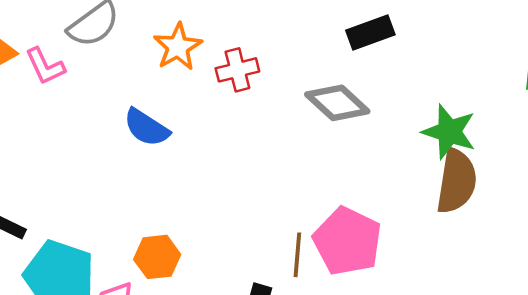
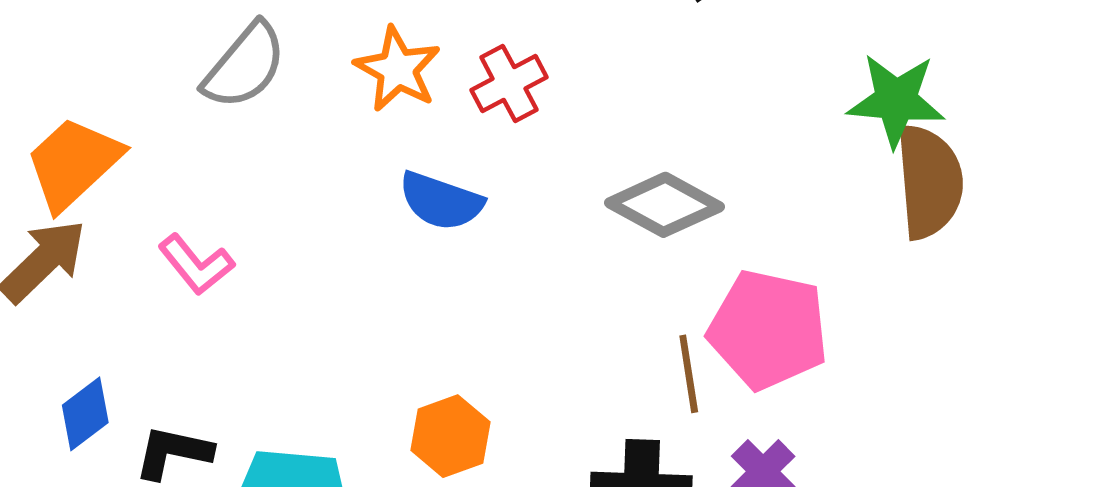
pink L-shape: (45, 66) -> (196, 264), moved
gray diamond: (337, 103) -> (664, 205), moved
blue semicircle: (146, 128) -> (441, 201), moved

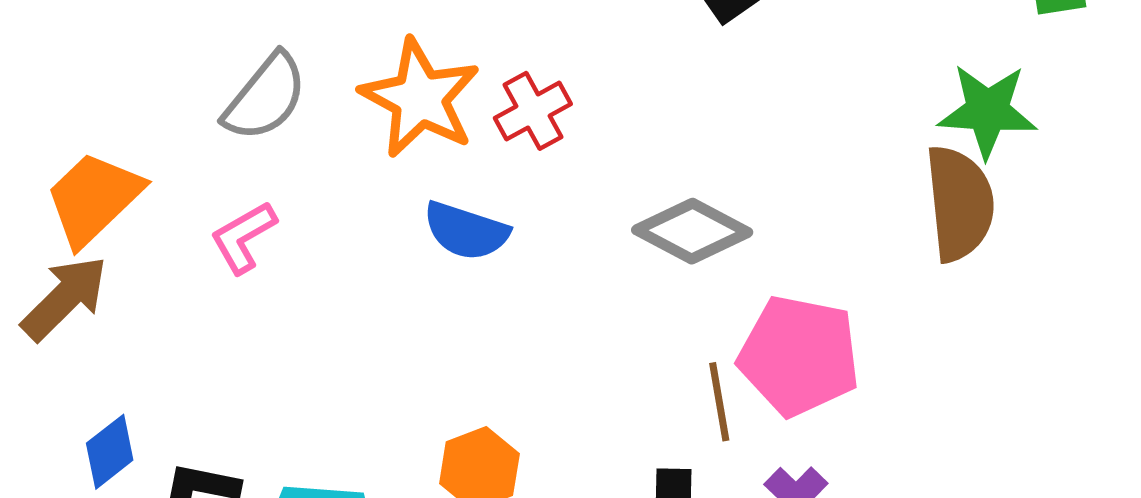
orange star: (398, 69) -> (420, 98), size x1.4
green star: (896, 100) -> (987, 111), moved
pink L-shape: (196, 264) -> (243, 237), moved, turned 100

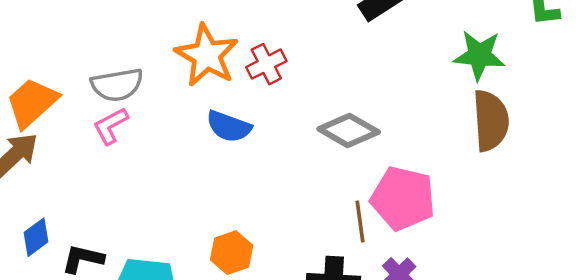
gray semicircle: (265, 97) -> (117, 85), moved, turned 39
green star: (987, 111) -> (479, 55), moved

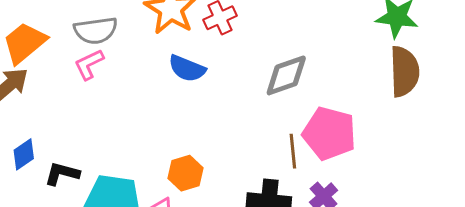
gray diamond: (349, 131) -> (286, 75), turned -51

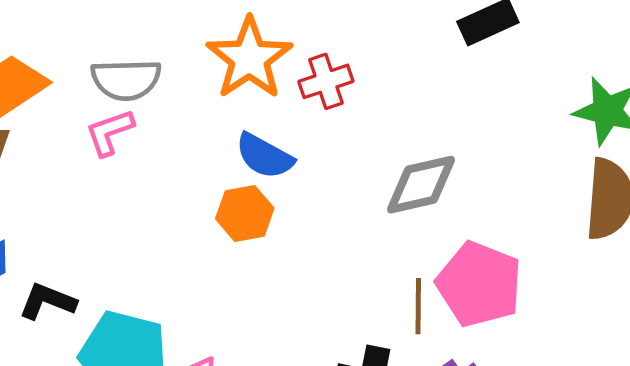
orange hexagon: (186, 173) -> (245, 213), moved

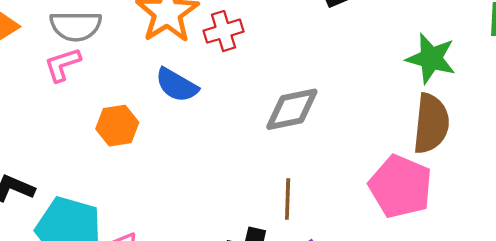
orange hexagon: (245, 213) -> (117, 126), moved
pink pentagon: (479, 284) -> (400, 186), moved

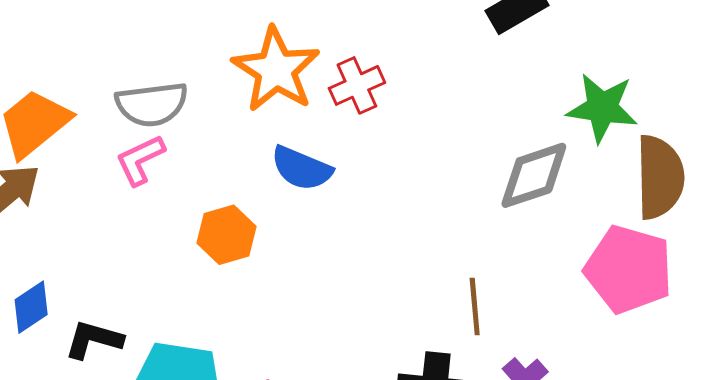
green star: (431, 58) -> (602, 108), moved
gray diamond: (292, 109) -> (534, 175), moved

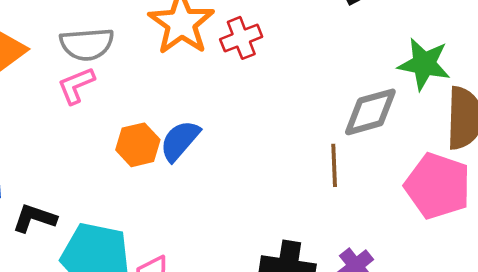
blue semicircle: (302, 168) -> (180, 141), moved, turned 105
brown line: (475, 306) -> (334, 165), moved

